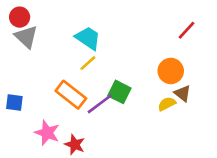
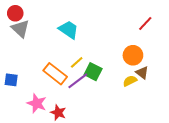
yellow line: (88, 63) -> (77, 62), moved

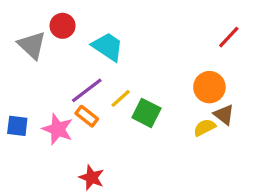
red circle: (15, 13) -> (63, 26), moved
orange rectangle: (55, 74) -> (87, 116), size x0.6
purple line: (78, 81) -> (87, 90), moved
pink star: (37, 103) -> (58, 129), moved

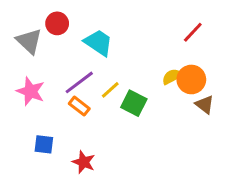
red line: (229, 37) -> (193, 32), moved
blue square: (17, 126) -> (44, 144), moved
yellow semicircle: (205, 127) -> (172, 77), moved
pink star: (58, 129) -> (31, 91), moved

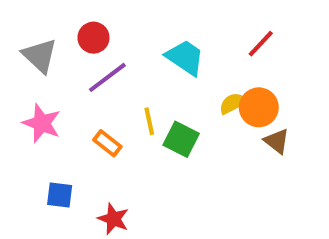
red circle: (57, 23) -> (93, 38), moved
cyan trapezoid: (98, 43) -> (185, 58), moved
purple line: (79, 82) -> (107, 77), moved
yellow line: (110, 90) -> (149, 121), turned -60

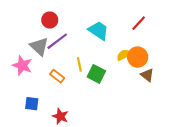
gray triangle: (40, 56) -> (39, 46), moved

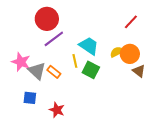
red circle: (50, 20) -> (47, 19), size x1.5
cyan trapezoid: (98, 31) -> (89, 46), moved
gray triangle: (39, 46) -> (37, 71), moved

